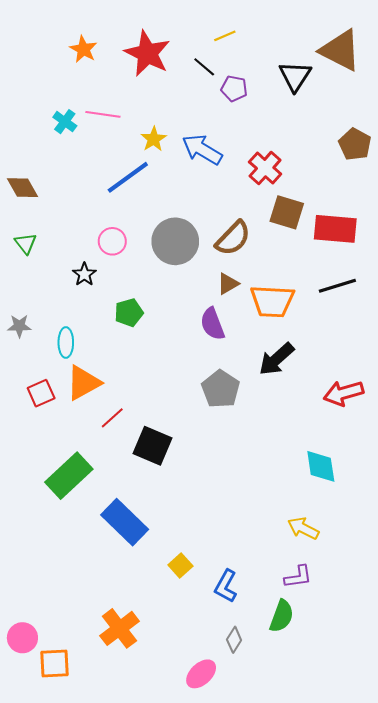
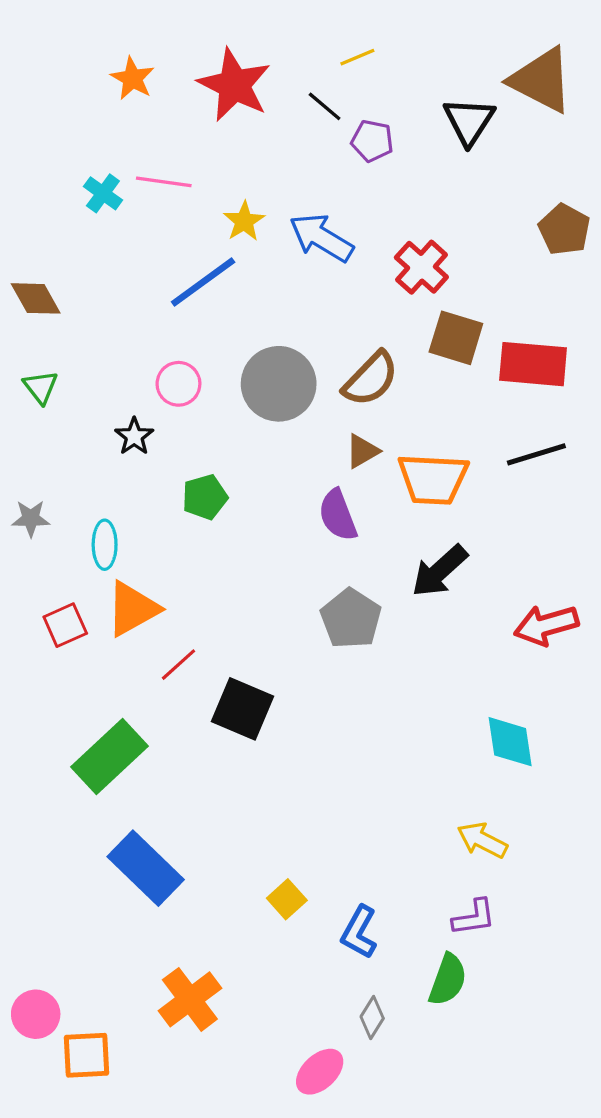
blue rectangle: (125, 522) -> (146, 868), moved

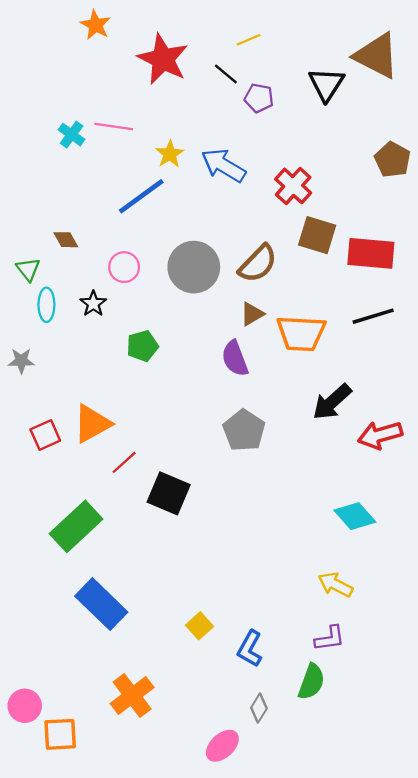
orange star: (133, 78) -> (96, 25), moved
brown diamond: (36, 298) -> (66, 240), moved, size x0.7
cyan ellipse: (105, 545) -> (46, 305), moved
black arrow: (440, 571) -> (332, 402), moved
cyan diamond: (510, 742) -> (355, 516), turned -33

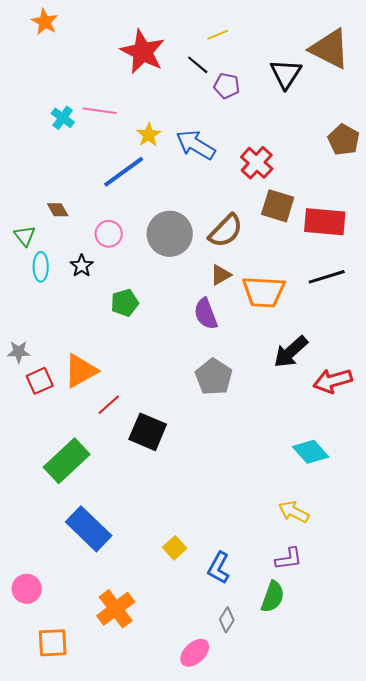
orange star: (96, 25) -> (45, 22), moved
gray star: (21, 361) -> (19, 352), moved
pink circle: (25, 706) -> (27, 589), moved

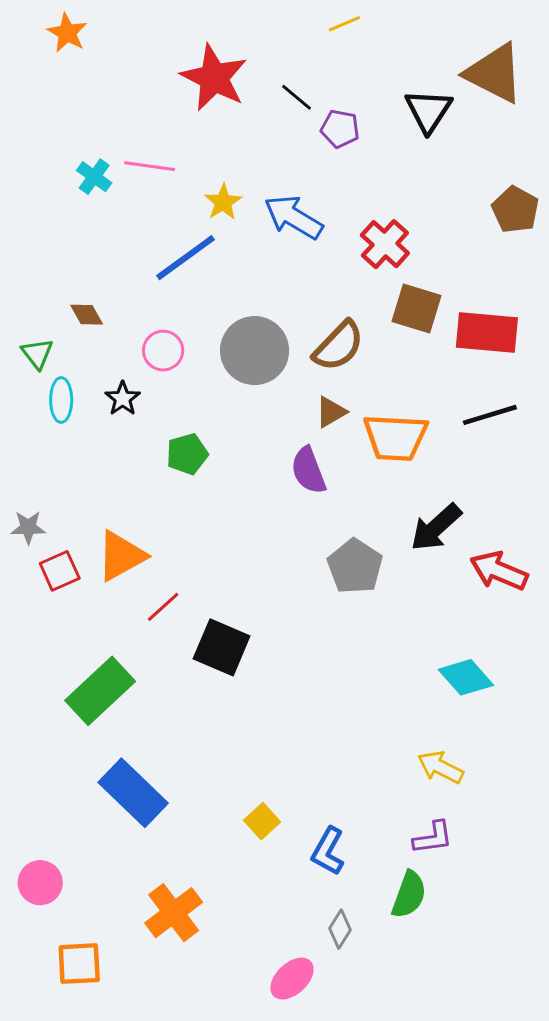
yellow line: (218, 35) -> (344, 24), moved
gray pentagon: (214, 377) -> (355, 566), moved
red arrow: (333, 381) -> (499, 571), turned 39

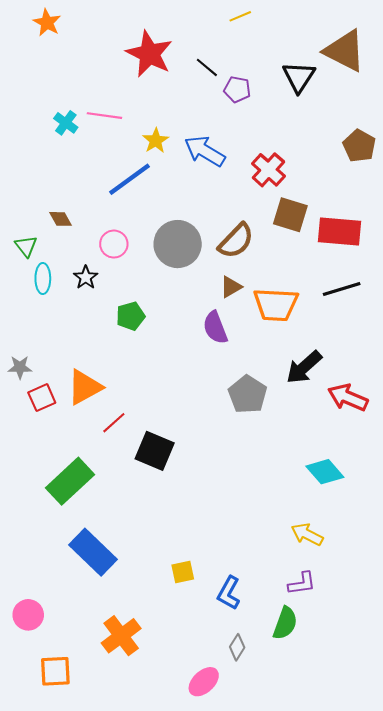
yellow square: (262, 821) -> (183, 572), turned 30

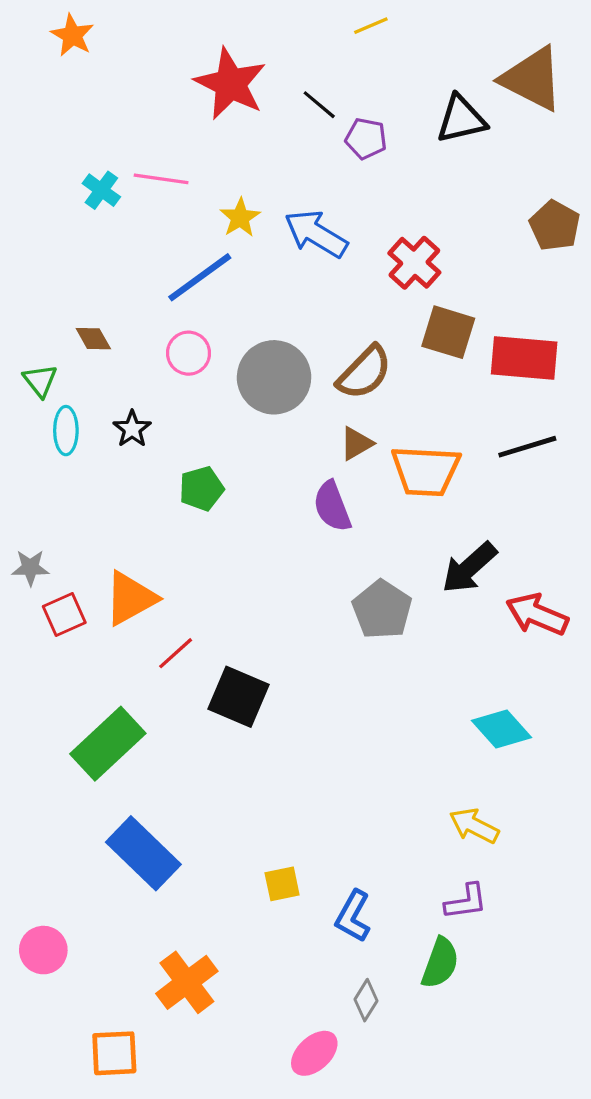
black triangle: (299, 77) -> (461, 119), turned 44
pink circle: (114, 244) -> (189, 353), moved
orange square: (55, 671) -> (114, 1053), moved

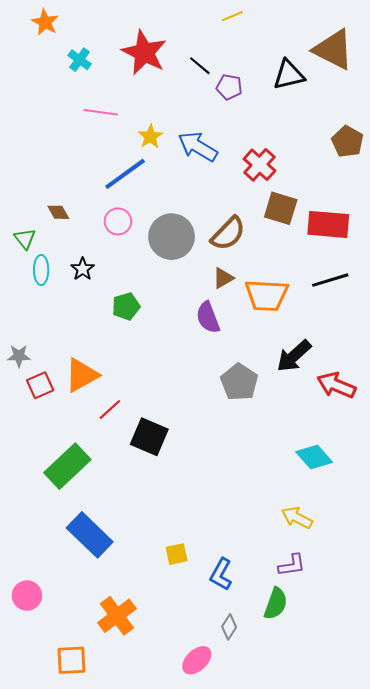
cyan cross: (101, 190) -> (80, 60), moved

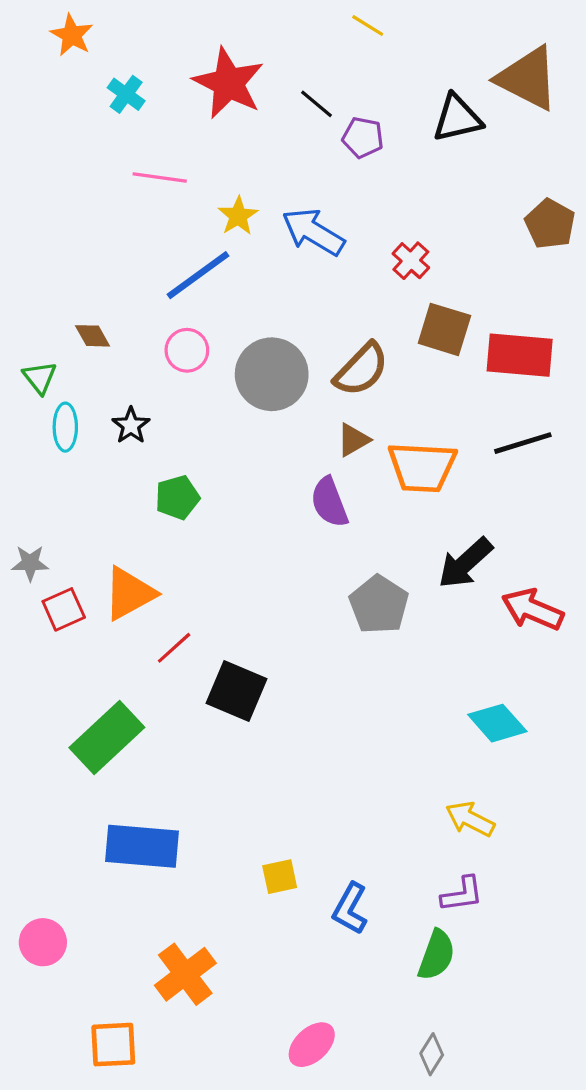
yellow line: (232, 16) -> (368, 25), turned 55
red cross: (259, 165) -> (411, 261), size x0.7
green pentagon: (126, 306) -> (177, 497), moved
blue rectangle: (90, 535) -> (142, 846), turned -39
gray diamond: (229, 627) -> (432, 1054), moved

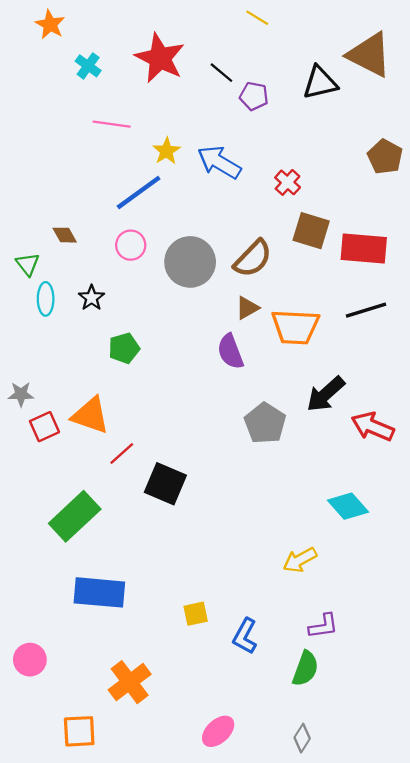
orange triangle: (129, 593) -> (90, 415), turned 48
yellow arrow: (470, 819) -> (300, 560), moved, turned -56

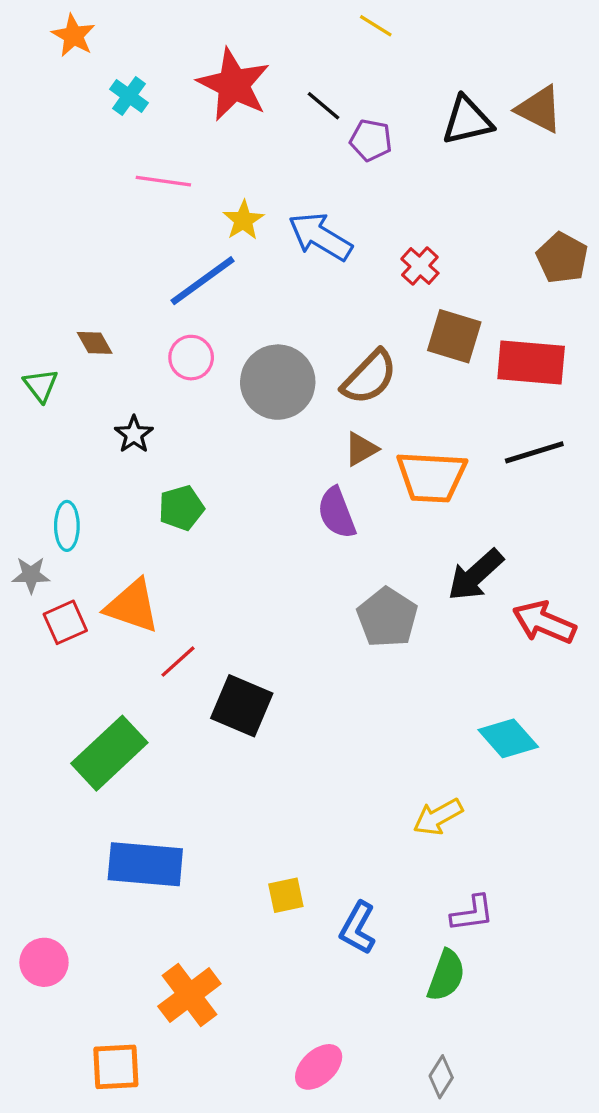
brown triangle: (369, 55) -> (539, 109), moved, size x0.7
brown pentagon: (385, 157) -> (562, 258), moved
cyan ellipse: (46, 299) -> (67, 526), moved

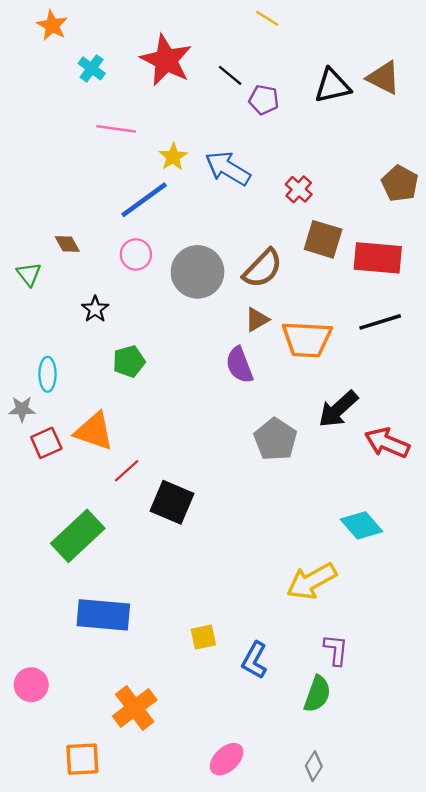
yellow arrow: (438, 817) -> (311, 581), size x1.4
purple L-shape: (472, 913) -> (336, 650), turned -76

